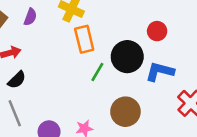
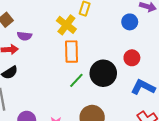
purple semicircle: (30, 17) -> (24, 36), moved, turned 64
blue L-shape: (160, 72) -> (143, 87), moved

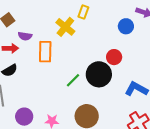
orange rectangle: (71, 52) -> (45, 52), moved
red circle: (132, 58) -> (114, 57), moved

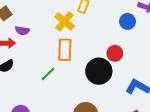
orange rectangle: (45, 52) -> (65, 50), moved
green line: (73, 80) -> (48, 74), moved

